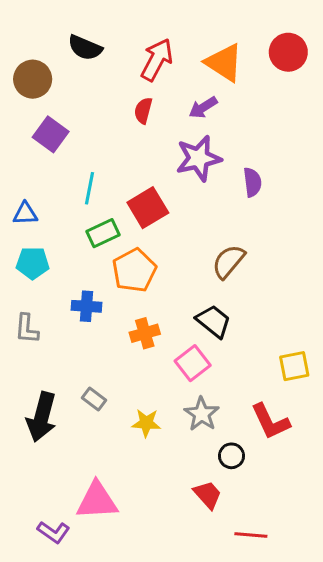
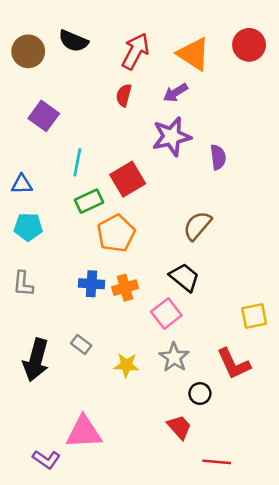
brown circle: (33, 79) -> (28, 51), moved
blue cross: (86, 306) -> (91, 284), moved

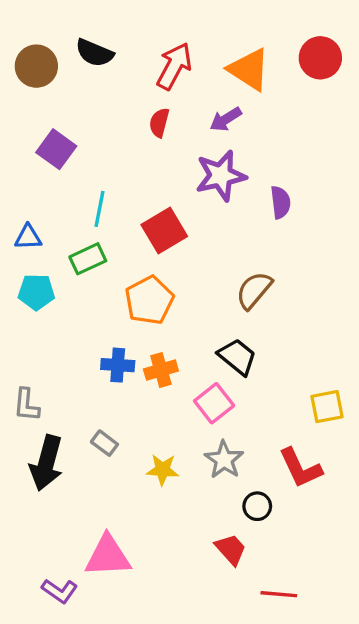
green rectangle: (89, 201) -> (88, 259), moved
gray L-shape: (23, 284) -> (26, 405), moved

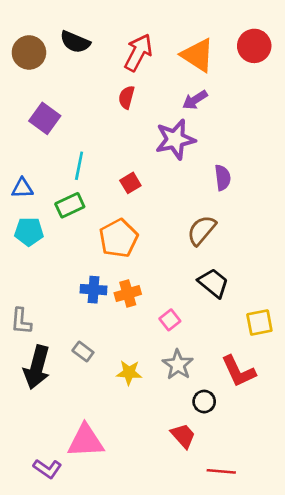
purple arrow: (226, 119) -> (195, 100), moved
purple semicircle: (280, 202) -> (223, 178), moved
red square: (164, 231) -> (130, 183), size x0.6
black trapezoid: (237, 357) -> (213, 283), moved
pink square: (214, 403) -> (170, 320), size x0.7

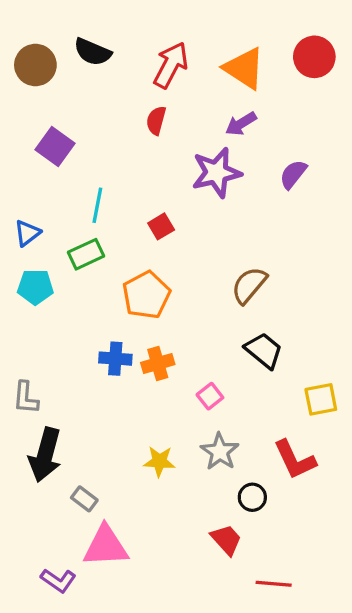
purple semicircle: (223, 178) -> (293, 174), moved, turned -135
blue triangle: (22, 188) -> (27, 233), turned -35
gray rectangle: (83, 351) -> (84, 499), moved

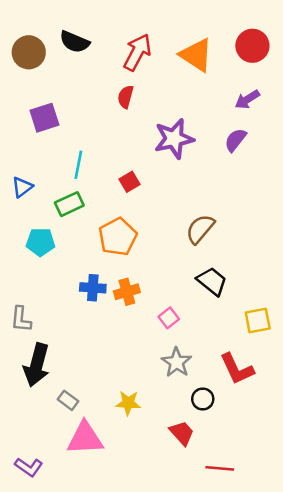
purple arrow: (241, 124) -> (247, 99), moved
purple square: (55, 147) -> (44, 118), turned 36
cyan pentagon: (35, 287) -> (41, 242), moved
yellow star: (159, 461) -> (128, 403), moved
purple L-shape: (58, 580) -> (29, 467), moved

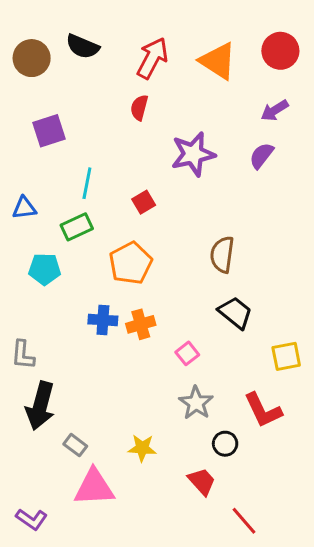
blue triangle: (22, 187) -> (24, 208), turned 30
brown semicircle: (200, 229) -> (222, 254), turned -32
red line: (220, 468) -> (244, 521), turned 44

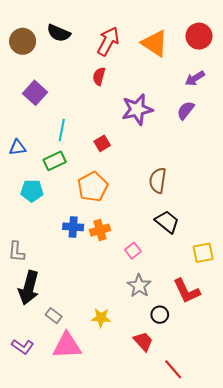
purple square: (49, 131) -> (35, 93), turned -30
purple L-shape: (32, 519) -> (23, 347), moved

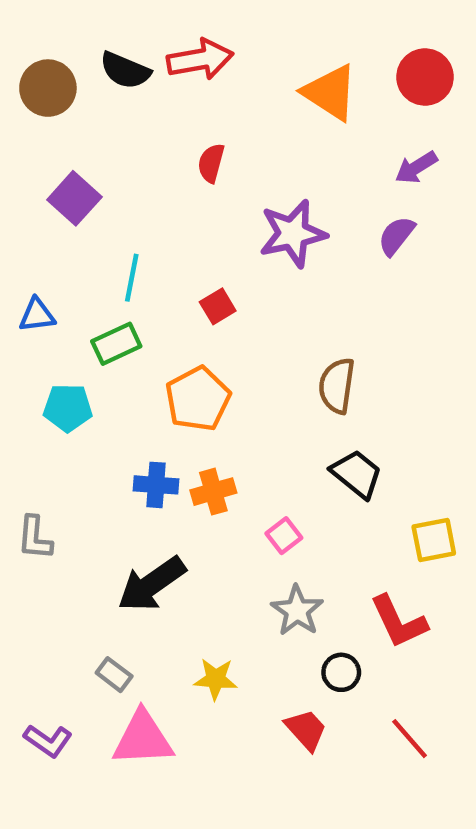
red arrow: (108, 41) -> (200, 59), moved, turned 52
black arrow: (29, 288) -> (152, 584), moved, turned 40
red line: (173, 369) -> (410, 739), moved

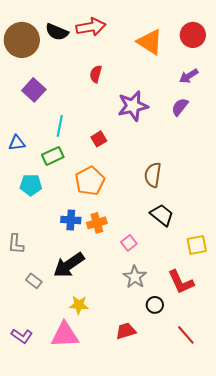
brown circle: (48, 88) -> (22, 40), size x1.4
gray rectangle: (114, 675) -> (34, 281), moved
yellow star: (216, 679) -> (79, 305), moved
red trapezoid: (306, 730) -> (126, 331), moved, turned -65

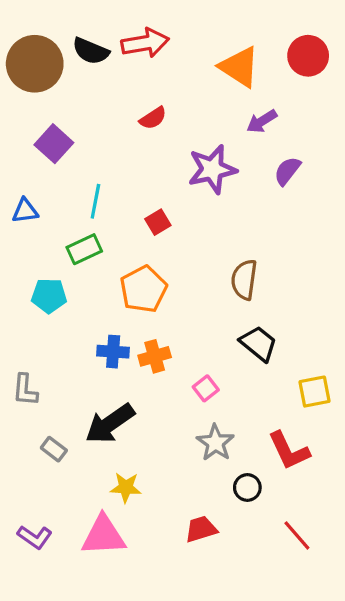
red semicircle: (96, 74) -> (153, 118), turned -138
purple arrow: (189, 76) -> (262, 121), moved
blue triangle: (17, 143) -> (25, 211), moved

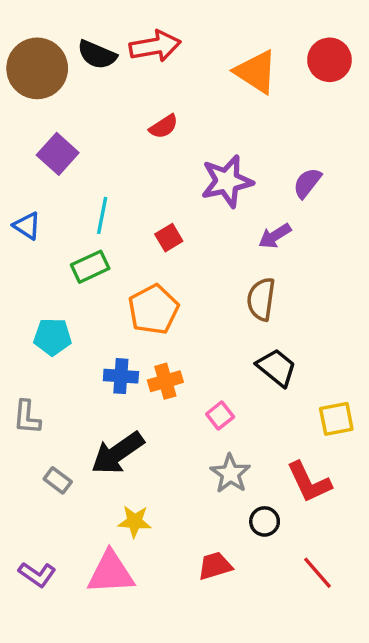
purple arrow: (262, 121) -> (275, 236), moved
blue triangle: (25, 211) -> (27, 226), turned 40
cyan pentagon: (49, 296) -> (53, 337), moved

